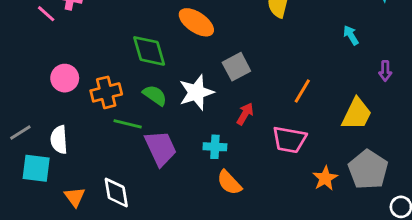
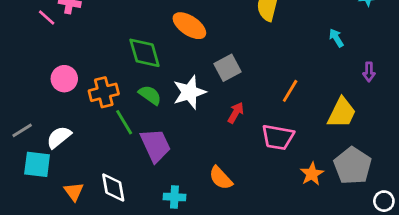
green line: (128, 124) -> (124, 122), turned 45
white semicircle: (59, 140) -> (59, 137), turned 55
cyan cross: (215, 147) -> (174, 197), moved

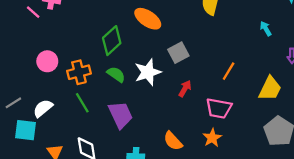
green diamond: (145, 53) -> (112, 41), turned 64
green line: (124, 122) -> (82, 103), moved
orange star: (312, 174) -> (212, 138), moved

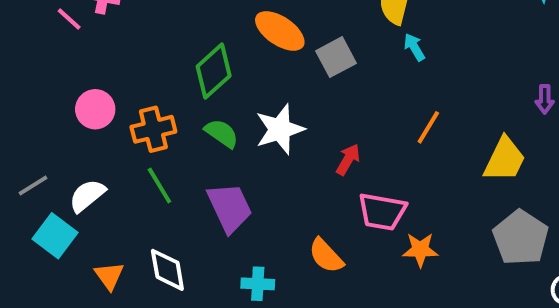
cyan arrow: (266, 29) -> (414, 47), moved
gray square: (178, 53) -> (336, 57), moved
pink trapezoid: (219, 108) -> (382, 212), moved
cyan square: (25, 130) -> (55, 236), turned 30
orange star: (212, 138) -> (420, 250), moved, turned 30

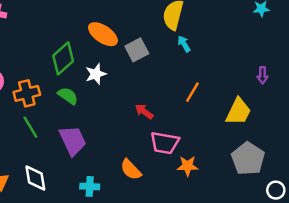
white star: (280, 129) -> (96, 74), moved, size x0.7
red arrow: (348, 159) -> (144, 112), turned -84

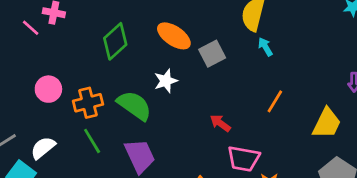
green diamond: (63, 58) -> (115, 41), moved
green semicircle: (68, 96) -> (134, 105), size x1.5

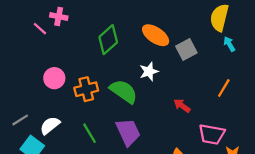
orange line: (275, 101) -> (224, 88), moved
red arrow: (220, 123) -> (182, 106), moved
green line: (92, 141) -> (90, 133), moved

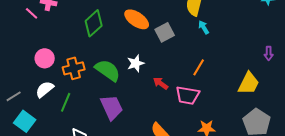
white star: (149, 72) -> (136, 63), moved
white semicircle: (50, 125) -> (45, 89), moved
green line: (90, 133) -> (66, 102), moved, turned 54
pink trapezoid: (212, 134) -> (188, 95), moved

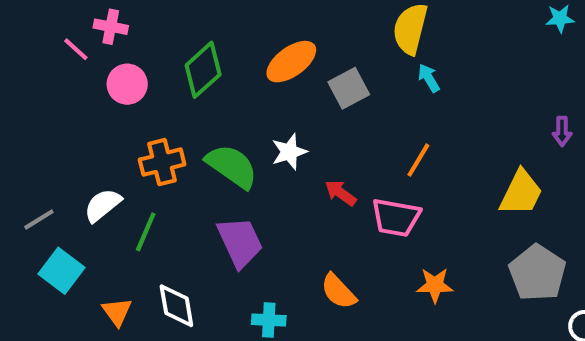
orange ellipse: (137, 19) -> (291, 62), turned -70
pink circle: (45, 58) -> (127, 84), moved

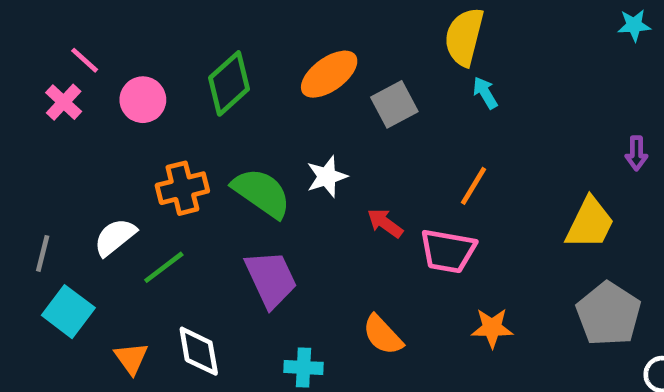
pink cross: (111, 27) -> (64, 102), moved, turned 32
gray line: (39, 220) -> (43, 253), turned -44
green line: (146, 232) -> (164, 267), turned 30

